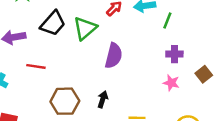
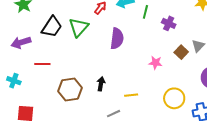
purple cross: (174, 54) -> (169, 23), moved, turned 32
purple semicircle: (114, 56) -> (117, 39), moved

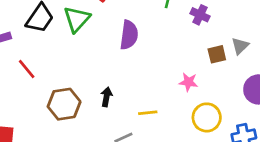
brown square: (181, 52) -> (217, 54), turned 32
pink star: (155, 63) -> (188, 82), moved
red line: (42, 64) -> (27, 69), turned 49

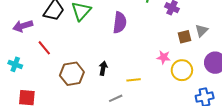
yellow circle: (207, 117) -> (182, 70), moved

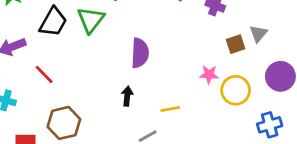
purple semicircle: (120, 23) -> (140, 53), moved
brown hexagon: (72, 74) -> (64, 123), moved

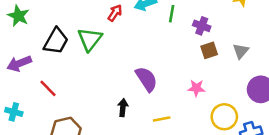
brown square: (236, 44) -> (209, 50), moved
purple semicircle: (140, 53) -> (146, 79), moved, turned -36
yellow circle: (236, 90) -> (224, 117), moved

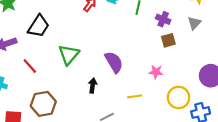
green triangle: (90, 39) -> (69, 55), moved
gray triangle: (241, 51) -> (194, 23), moved
yellow line: (162, 119) -> (135, 96), moved

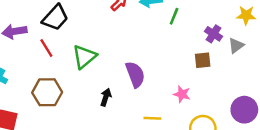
purple cross: (163, 19) -> (214, 34), moved
red line: (30, 66) -> (46, 48), moved
brown hexagon: (43, 104) -> (47, 92), moved

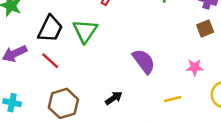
green triangle: (84, 57) -> (85, 31), moved
black arrow: (106, 97) -> (114, 98), moved, turned 54

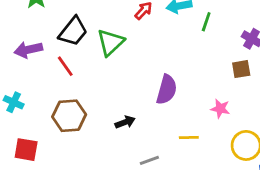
purple semicircle: (144, 61) -> (167, 90), turned 40

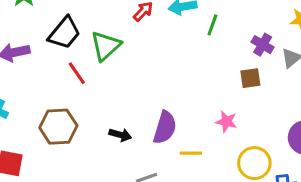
red line: (65, 66) -> (77, 73), moved
purple semicircle: (167, 90) -> (165, 128), moved
black arrow: (125, 122) -> (120, 135), turned 36

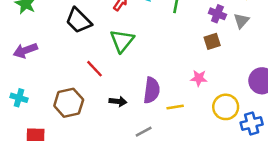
black trapezoid: (64, 33) -> (79, 21), moved, turned 104
green triangle: (106, 46) -> (122, 41), moved
red line: (77, 73) -> (94, 69), moved

